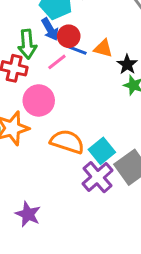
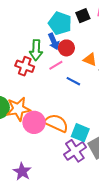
blue line: (77, 50) -> (73, 81), moved
pink circle: (39, 100) -> (34, 122), moved
cyan square: (102, 151) -> (80, 133), turned -36

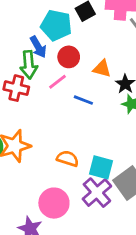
blue arrow: (54, 41) -> (38, 47), moved
pink circle: (34, 122) -> (54, 203), moved
orange semicircle: (56, 123) -> (68, 159), size x0.7

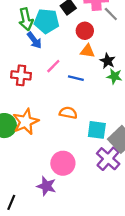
red circle: (69, 57) -> (85, 31), moved
green arrow: (29, 65) -> (26, 19), moved
orange semicircle: (68, 159) -> (68, 113), moved
purple cross: (97, 193) -> (108, 159), moved

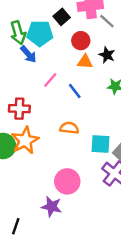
black star: (108, 61) -> (107, 55), moved
red cross: (21, 75) -> (19, 109), moved
blue line: (76, 78) -> (75, 91), turned 42

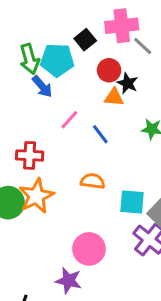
black star: (107, 55) -> (128, 83), moved

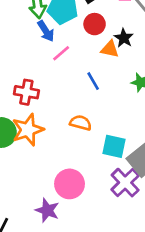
red circle: (109, 70) -> (95, 24), moved
pink line: (69, 120) -> (61, 53), moved

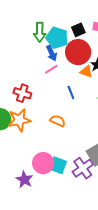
red circle: (95, 24) -> (78, 52), size x1.6
blue arrow: (46, 31) -> (52, 53), moved
cyan square: (114, 146) -> (58, 165), moved

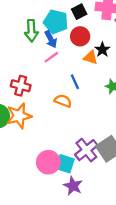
green arrow: (40, 32) -> (31, 31), moved
red circle: (78, 52) -> (80, 36), size x0.7
orange semicircle: (58, 121) -> (63, 101), moved
purple cross: (83, 168) -> (86, 150), moved
purple star: (24, 179) -> (73, 186), moved

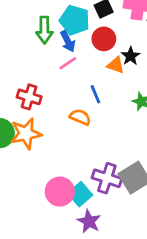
purple cross: (86, 150) -> (107, 178), turned -35
cyan square: (65, 164) -> (80, 194), turned 30

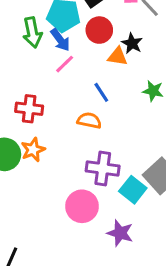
orange star: (26, 134) -> (33, 150), size x0.7
purple cross: (107, 178) -> (103, 169), moved
cyan square: (80, 194) -> (133, 190), moved

